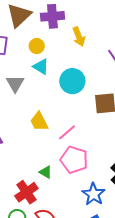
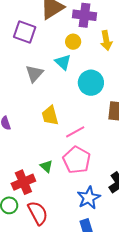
yellow circle: (37, 46) -> (73, 42), moved

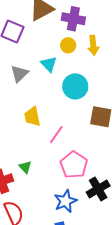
yellow circle: (73, 42) -> (68, 45), moved
pink line: (75, 132) -> (56, 135), turned -30
pink pentagon: (77, 160) -> (74, 165), moved

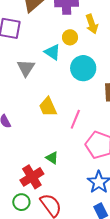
yellow circle: (68, 45) -> (70, 37), moved

